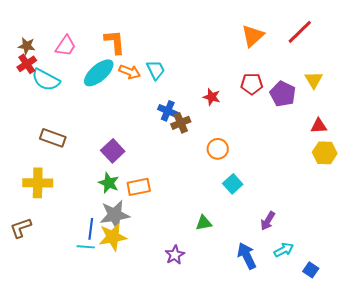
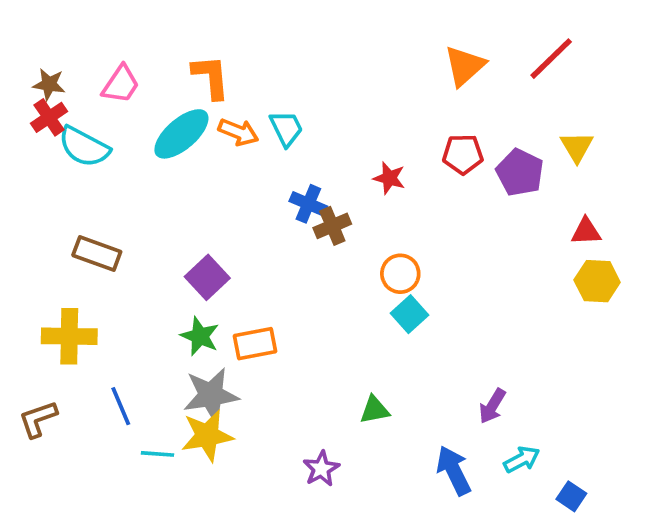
cyan square: (233, 184) -> (410, 314), moved
blue line: (91, 229) -> (121, 406), moved, turned -30

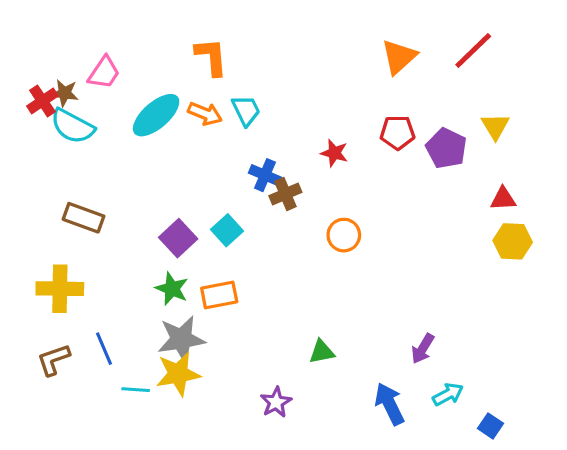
orange L-shape: (211, 77) -> (211, 57), moved
brown star: (49, 84) -> (65, 93), moved
cyan square: (410, 314) -> (227, 230), moved
brown L-shape: (38, 419) -> (54, 360), moved

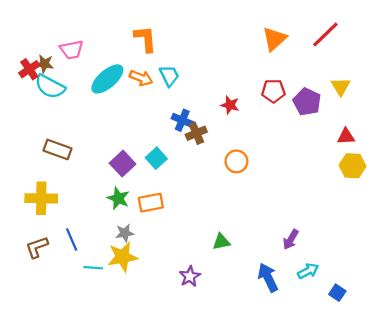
pink trapezoid: (104, 73) -> (72, 50), turned 45
gray star: (181, 339) -> (125, 233), size x0.6

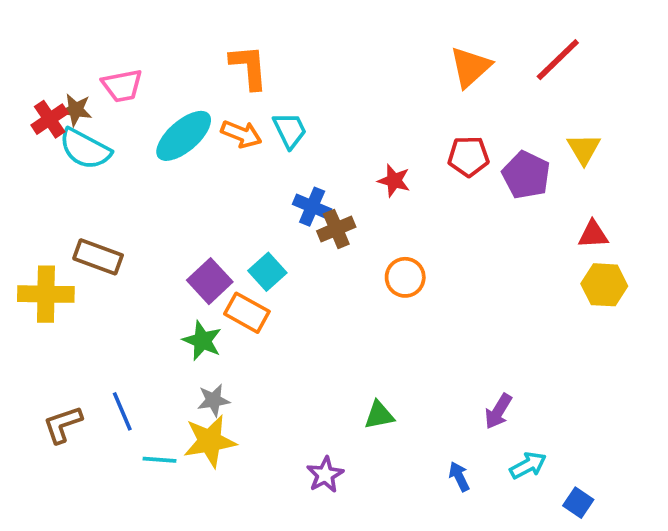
yellow cross: (41, 198) -> (46, 294), moved
orange rectangle: (151, 203) -> (247, 313), moved, turned 40
blue arrow: (268, 277) -> (459, 477), size x0.6

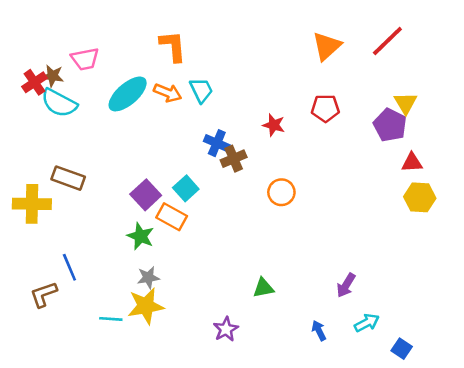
purple pentagon: (526, 175) -> (390, 125), moved
blue line: (122, 411) -> (69, 267), moved

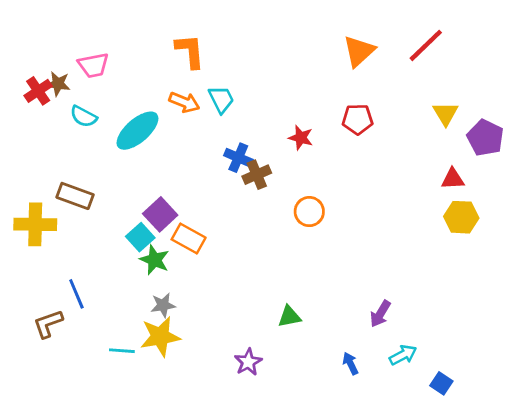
cyan ellipse: (128, 94) -> (137, 131), moved
cyan semicircle: (59, 103) -> (84, 116), moved, size x0.7
purple pentagon: (390, 125) -> (485, 138), moved
cyan square: (186, 188) -> (140, 237), moved

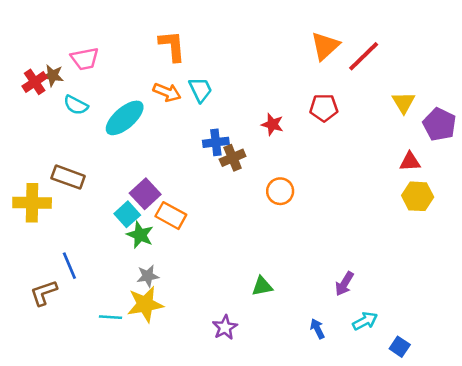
red line: (426, 45) -> (364, 56), moved
blue cross: (238, 158) -> (216, 142), turned -30

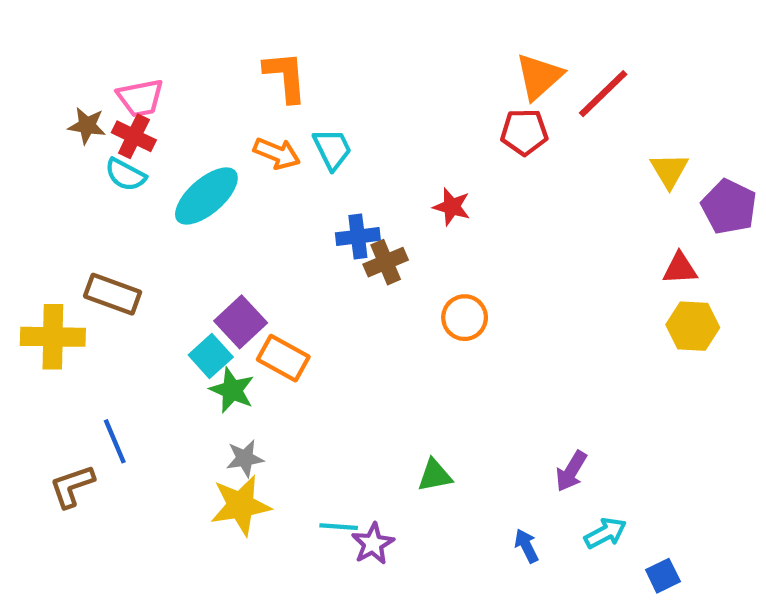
red cross: (35, 82) -> (134, 136), moved, turned -30
red pentagon: (324, 108) -> (524, 132), moved
cyan line: (110, 317) -> (339, 527), moved
blue square: (400, 347) -> (663, 576), turned 30

